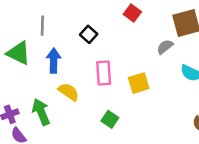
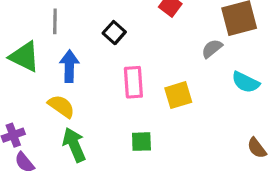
yellow semicircle: (69, 92) -> (61, 106), moved
green arrow: (41, 112) -> (74, 145), moved
green square: (110, 119) -> (141, 142), turned -36

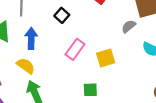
pink rectangle: (133, 82) -> (75, 49), turned 40
green square: (141, 142) -> (90, 90), moved

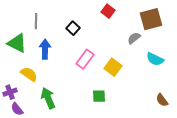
yellow square: (106, 58) -> (113, 67), turned -36
yellow semicircle: (26, 66) -> (29, 74), moved

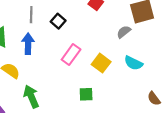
gray line: (36, 21) -> (31, 15), moved
cyan semicircle: (155, 59) -> (133, 63), moved

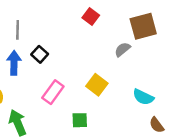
black square: (58, 21) -> (40, 54), moved
pink rectangle: (71, 54) -> (53, 92), moved
cyan semicircle: (133, 63) -> (143, 97), moved

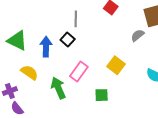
gray line: (18, 30) -> (76, 19), moved
green arrow: (18, 123) -> (58, 88), moved

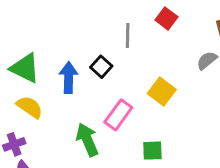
gray line: (76, 19) -> (128, 36), moved
yellow square: (116, 65) -> (162, 92), moved
yellow semicircle: (29, 72) -> (30, 107), moved

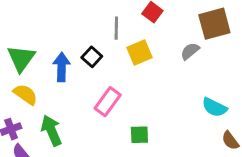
green triangle: (25, 68) -> (21, 58), turned 40
yellow square: (162, 92) -> (139, 53), moved, turned 30
green arrow: (87, 140) -> (51, 130), moved

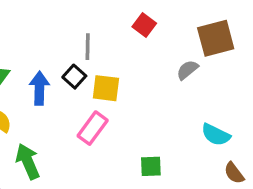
gray line: (116, 28) -> (88, 47), moved
yellow square: (139, 53) -> (106, 88), moved, turned 30
green square: (139, 135) -> (151, 166), moved

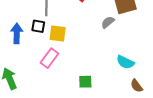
black square: (74, 77) -> (38, 26), turned -32

